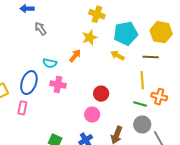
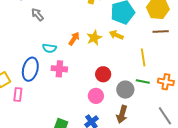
yellow star: (90, 37) -> (94, 38), moved
brown line: (151, 57) -> (161, 31), moved
orange cross: (159, 97) -> (166, 82), moved
pink rectangle: (22, 108) -> (18, 95), moved
gray circle: (142, 125) -> (125, 90), moved

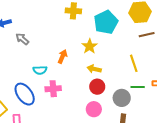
yellow arrow: (116, 35) -> (94, 69), moved
yellow star: (94, 38) -> (90, 46), moved
blue ellipse: (30, 69) -> (25, 94), turned -40

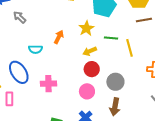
yellow arrow: (94, 69) -> (90, 51), turned -40
green line: (138, 87) -> (111, 38), moved
pink cross: (53, 89) -> (48, 84), moved

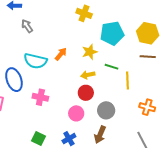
cyan semicircle: (35, 49) -> (35, 61), size x1.6

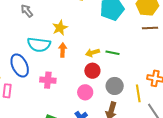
yellow star: (90, 52) -> (60, 28), moved
orange arrow: (61, 54) -> (63, 50), moved, turned -32
green line: (112, 67) -> (113, 53), moved
yellow line: (127, 81) -> (138, 93), moved

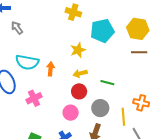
yellow star: (60, 28) -> (78, 50), moved
green line: (113, 53) -> (107, 83), moved
pink cross: (48, 80) -> (34, 98), turned -35

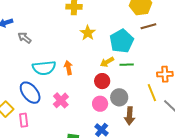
cyan pentagon: (102, 31) -> (122, 41), moved
yellow star: (78, 50) -> (88, 33), moved
yellow arrow: (80, 73) -> (107, 62), moved
gray circle: (100, 108) -> (119, 97), moved

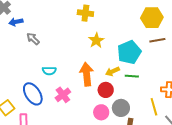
cyan semicircle: (44, 68) -> (49, 71), size x0.6
orange arrow: (68, 68) -> (87, 74), moved, size x1.6
pink cross: (61, 100) -> (63, 95), moved

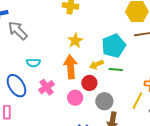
gray arrow: (33, 39) -> (18, 31), size x1.5
yellow star: (96, 40) -> (75, 41), moved
yellow line: (154, 107) -> (137, 101), turned 42
pink circle: (101, 112) -> (75, 98), moved

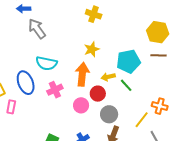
cyan semicircle: (33, 63) -> (46, 63), size x1.5
green line: (116, 70) -> (126, 85), turned 32

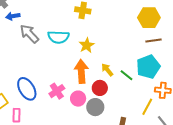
cyan pentagon: (128, 61) -> (148, 67), moved
cyan semicircle: (46, 63) -> (58, 37), moved
yellow arrow: (108, 77) -> (107, 70), turned 72
pink circle: (81, 105) -> (78, 99), moved
gray circle: (109, 114) -> (95, 107), moved

